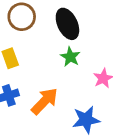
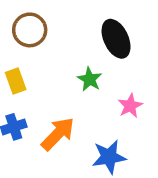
black ellipse: (67, 24) -> (116, 39), moved

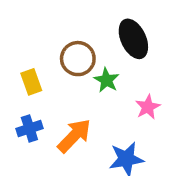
brown circle: (30, 30) -> (78, 59), moved

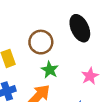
green star: (107, 80) -> (50, 70), moved

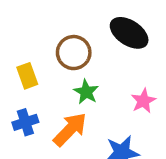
black ellipse: (80, 28) -> (129, 33), turned -32

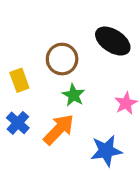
blue cross: (25, 122) -> (18, 123), turned -30

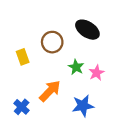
green star: (73, 95) -> (76, 67), moved
blue cross: (18, 123) -> (22, 107), moved

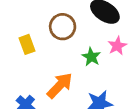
pink star: (97, 73) -> (117, 46), moved

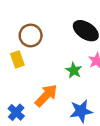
brown circle: (63, 27) -> (31, 35), moved

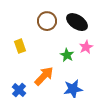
brown circle: (31, 35) -> (47, 21), moved

